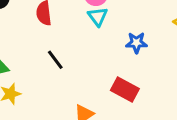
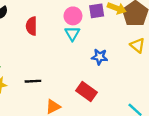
black line: (55, 60) -> (33, 81), moved, turned -63

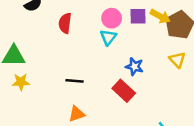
black line: (33, 81) -> (75, 81), moved
red rectangle: (86, 91) -> (124, 91), moved

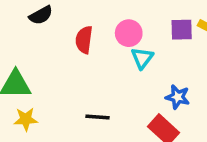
pink circle: (112, 18) -> (129, 33), moved

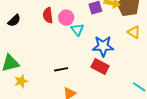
red semicircle: (84, 40) -> (48, 15), moved
blue star: (178, 97) -> (103, 46), size x1.5

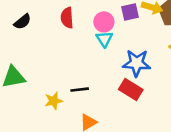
pink circle: (66, 18) -> (104, 22), moved
yellow star: (21, 81) -> (54, 101), moved

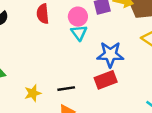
red rectangle: (131, 89) -> (106, 80), turned -50
black line: (80, 90) -> (66, 89), moved

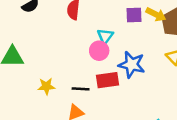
pink circle: (78, 17) -> (99, 51), moved
red rectangle: (106, 80) -> (108, 80), moved

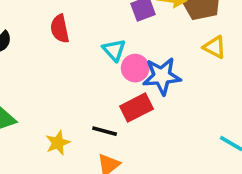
pink circle: (99, 51) -> (135, 68), moved
black line: (81, 89) -> (105, 131), turned 30

